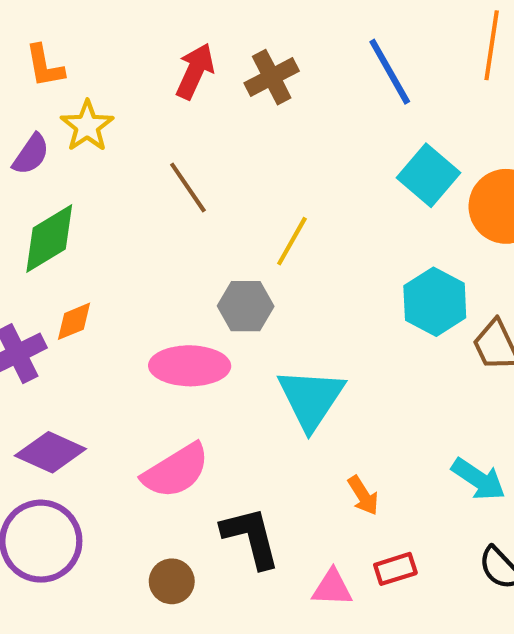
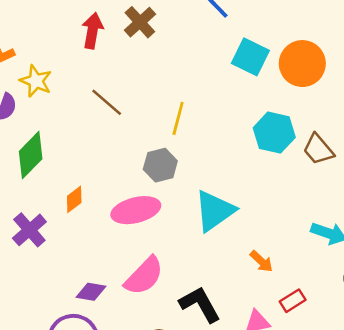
orange diamond: (74, 321) -> (74, 199), moved
cyan triangle: (311, 399) -> (215, 211), turned 36
purple diamond: (50, 452) -> (91, 292), moved, size x0.7

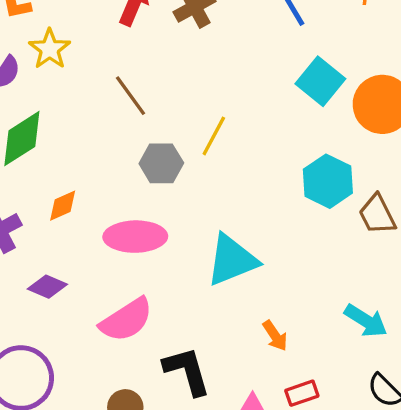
gray hexagon: (160, 165) -> (161, 163), moved
purple diamond: (91, 292) -> (47, 287), moved

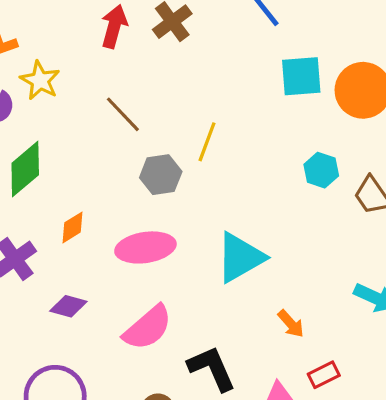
cyan square: (320, 81) -> (301, 76), turned -36
cyan hexagon: (328, 181) -> (321, 170), size x0.7

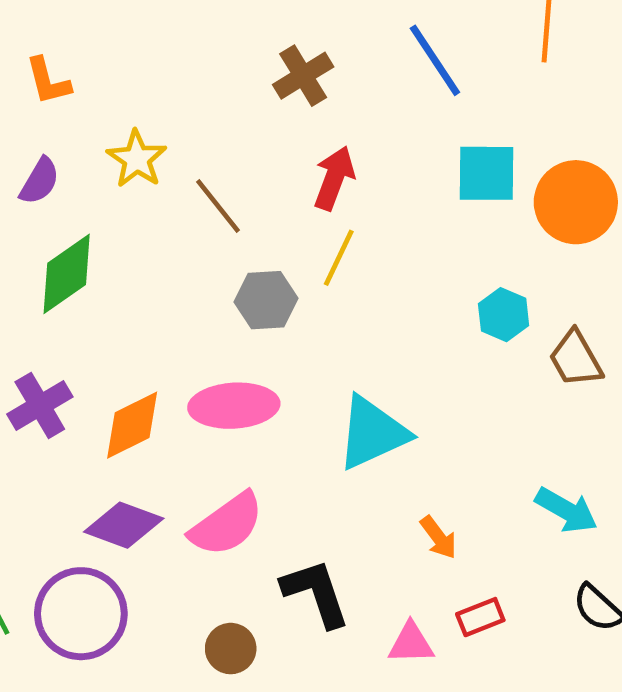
red arrow: (114, 26) -> (334, 178), moved
yellow star: (40, 80) -> (137, 159), moved
orange diamond: (72, 227) -> (132, 425), moved, size x1.5
purple diamond: (68, 306) -> (124, 525), moved, size x1.4

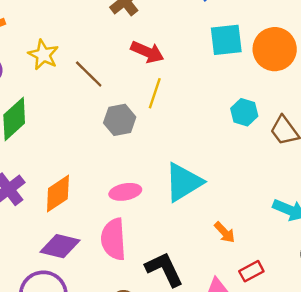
red arrow: (334, 178) -> (147, 52), turned 100
pink ellipse: (234, 406) -> (125, 192), moved, size x0.7
pink semicircle: (227, 524) -> (113, 239), turned 129

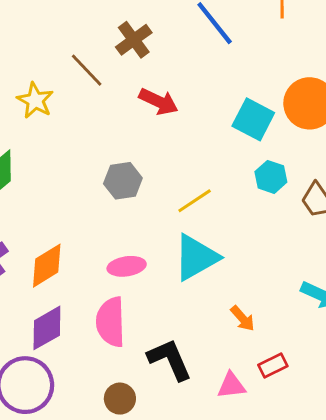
cyan square: (226, 40) -> (253, 119), moved, turned 32
brown line: (89, 74) -> (87, 70), moved
yellow line: (155, 93) -> (195, 201), moved, turned 36
purple diamond: (60, 246) -> (47, 328), turned -45

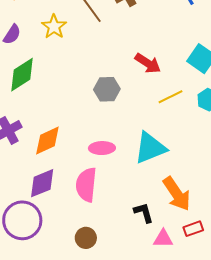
red arrow: (159, 102) -> (148, 63), moved
yellow line: (195, 201) -> (171, 97), moved
orange arrow: (243, 318) -> (177, 194), size x1.8
black L-shape: (170, 360) -> (144, 213), moved, size x0.7

